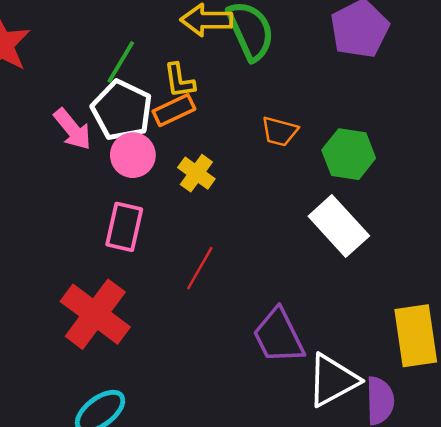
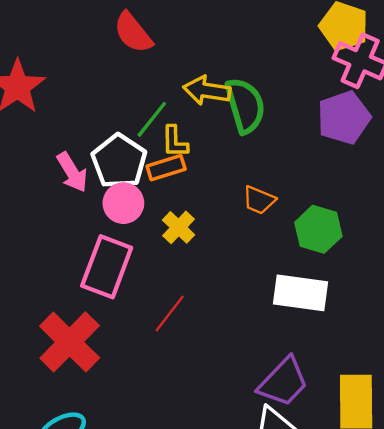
green line: (121, 62) -> (152, 119), moved
white rectangle: (339, 226) -> (300, 293), turned -48
pink rectangle: (124, 227) -> (107, 267), size x1.4
purple trapezoid: (279, 336) -> (283, 382), moved, turned -118

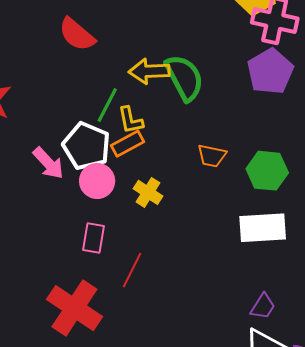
pink rectangle: (107, 267) -> (93, 238), size x0.6
red line: (170, 314) -> (132, 270), moved
purple trapezoid: (283, 382) -> (263, 306), size x0.6

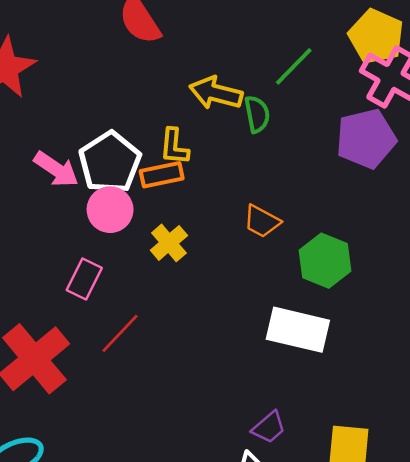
green semicircle: (184, 78) -> (257, 114), size x0.6
green line: (107, 105) -> (294, 66), moved
pink arrow: (48, 163) -> (56, 169), turned -30

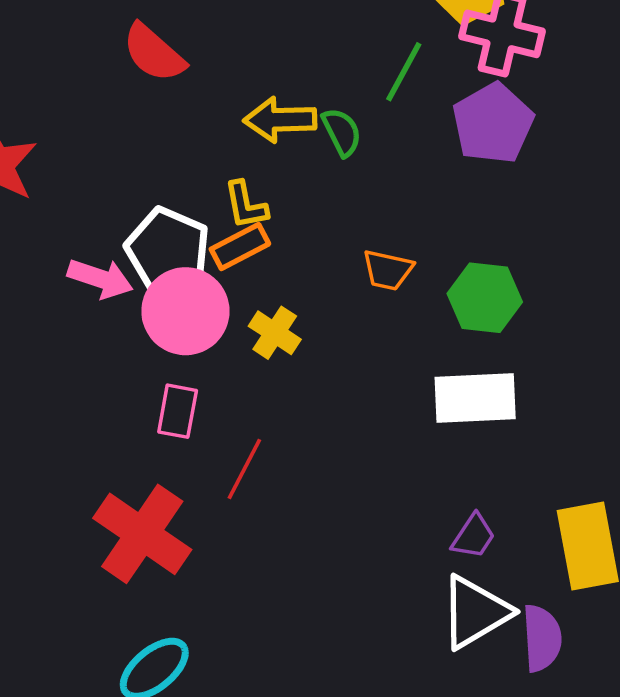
green line: (294, 66) -> (404, 72), moved
pink circle: (110, 210) -> (185, 311), size x1.4

